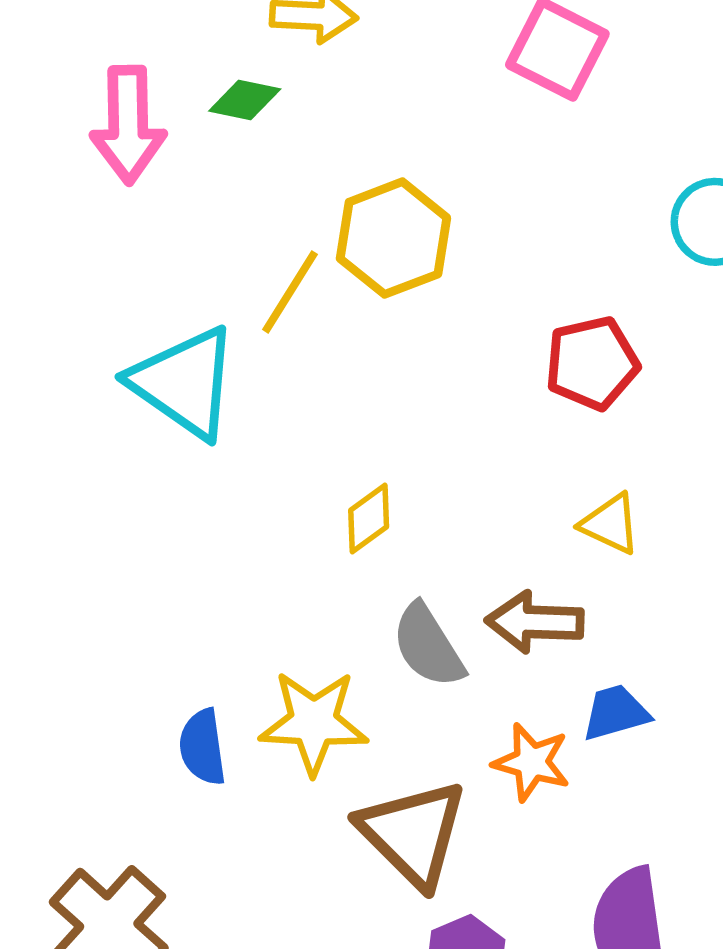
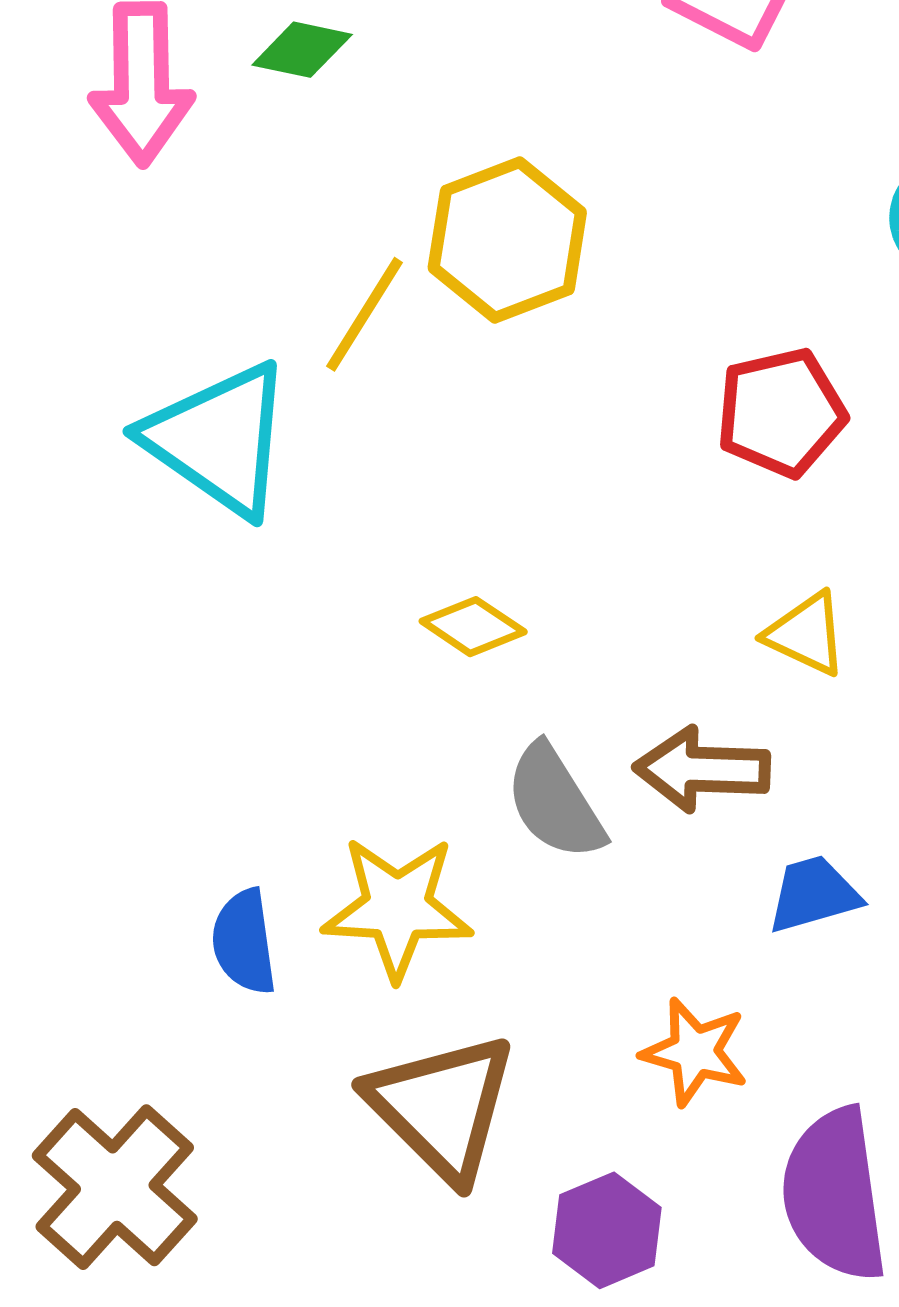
yellow diamond: (369, 518) -> (473, 627), turned 70
orange star: (532, 762) -> (695, 1052), moved
brown triangle: (413, 833) -> (442, 1107), moved

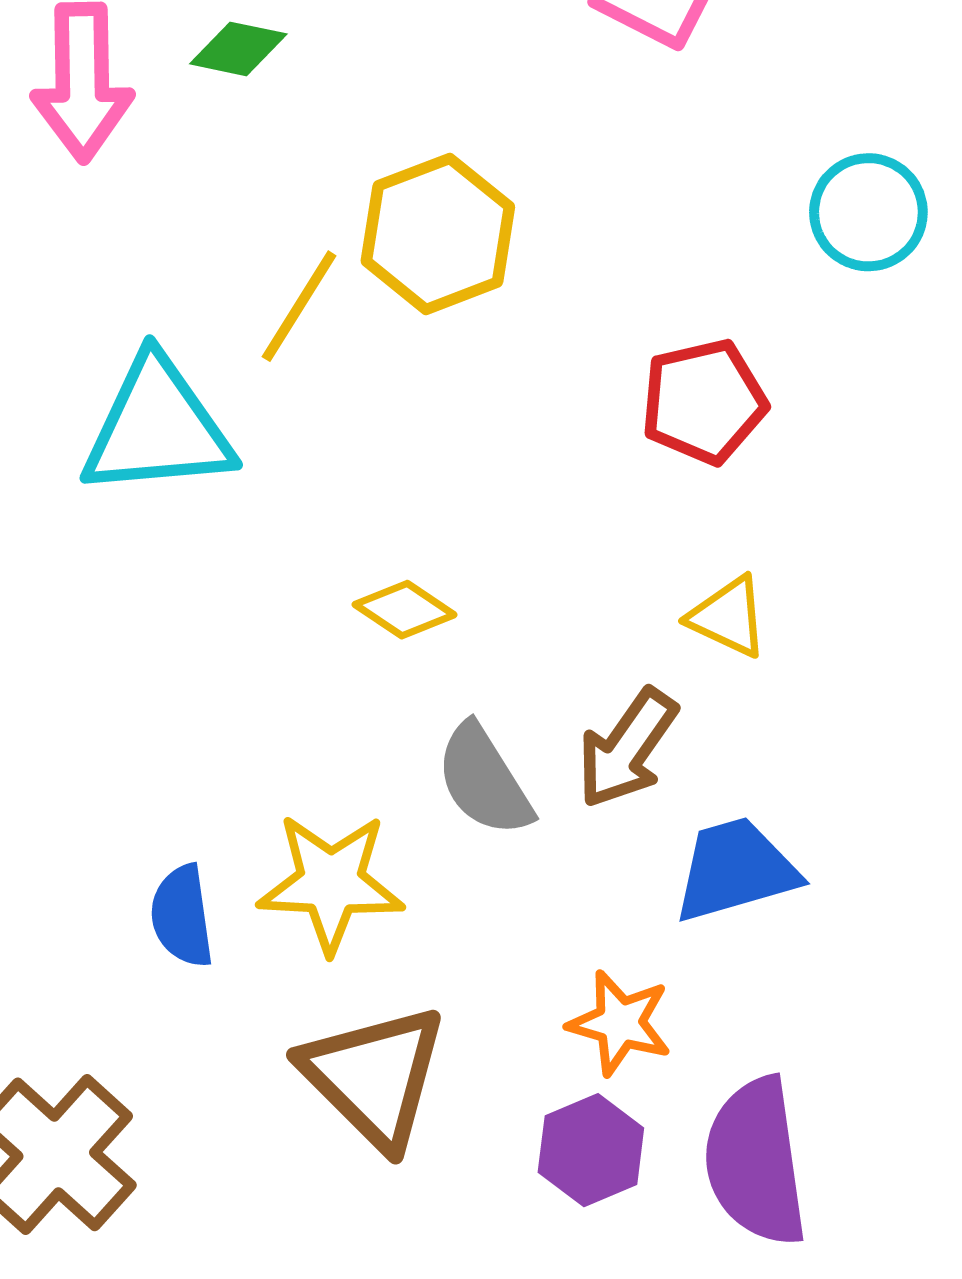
cyan triangle: (219, 439) -> (157, 428), turned -40
brown arrow: (702, 769) -> (627, 748), turned -57
blue trapezoid: (814, 894) -> (735, 870), size x1.4
purple hexagon: (607, 1230) -> (591, 1150), moved

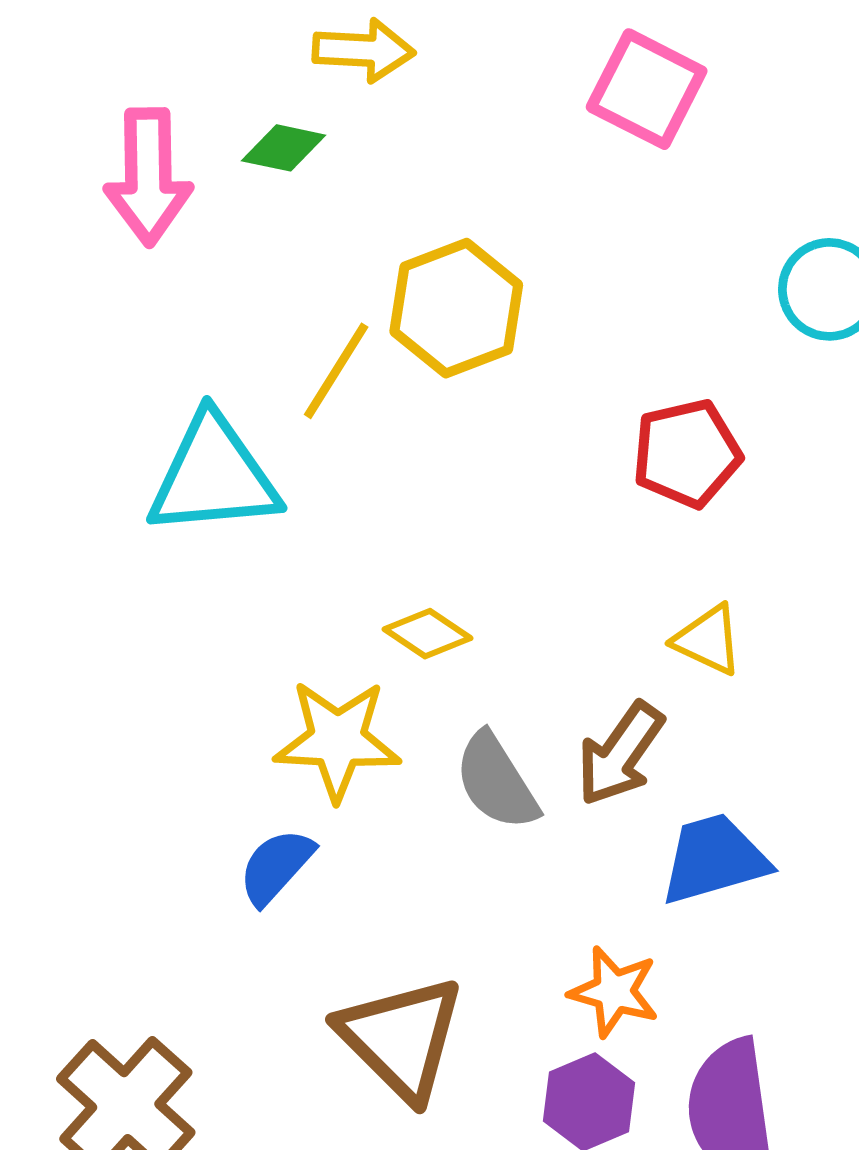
yellow star: (331, 883) -> (337, 740), moved
blue semicircle: (182, 916) -> (276, 867), moved, turned 50

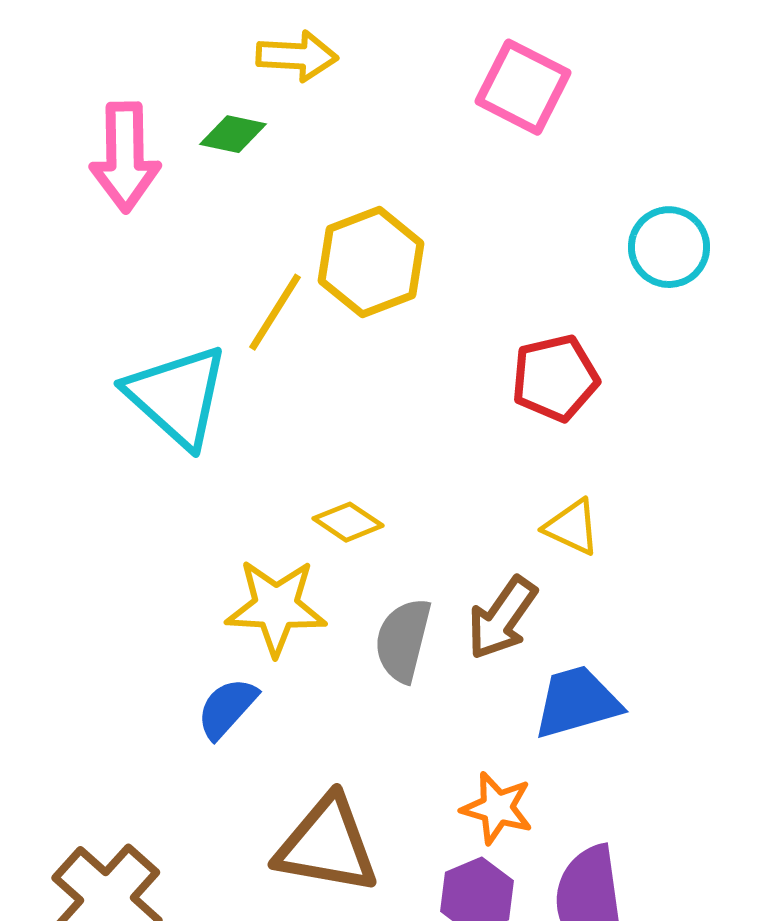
cyan triangle: (213, 476) -> (177, 396), turned 47
gray semicircle: (496, 781) -> (403, 640), turned 46
brown triangle: (401, 1038) -> (327, 845), turned -35

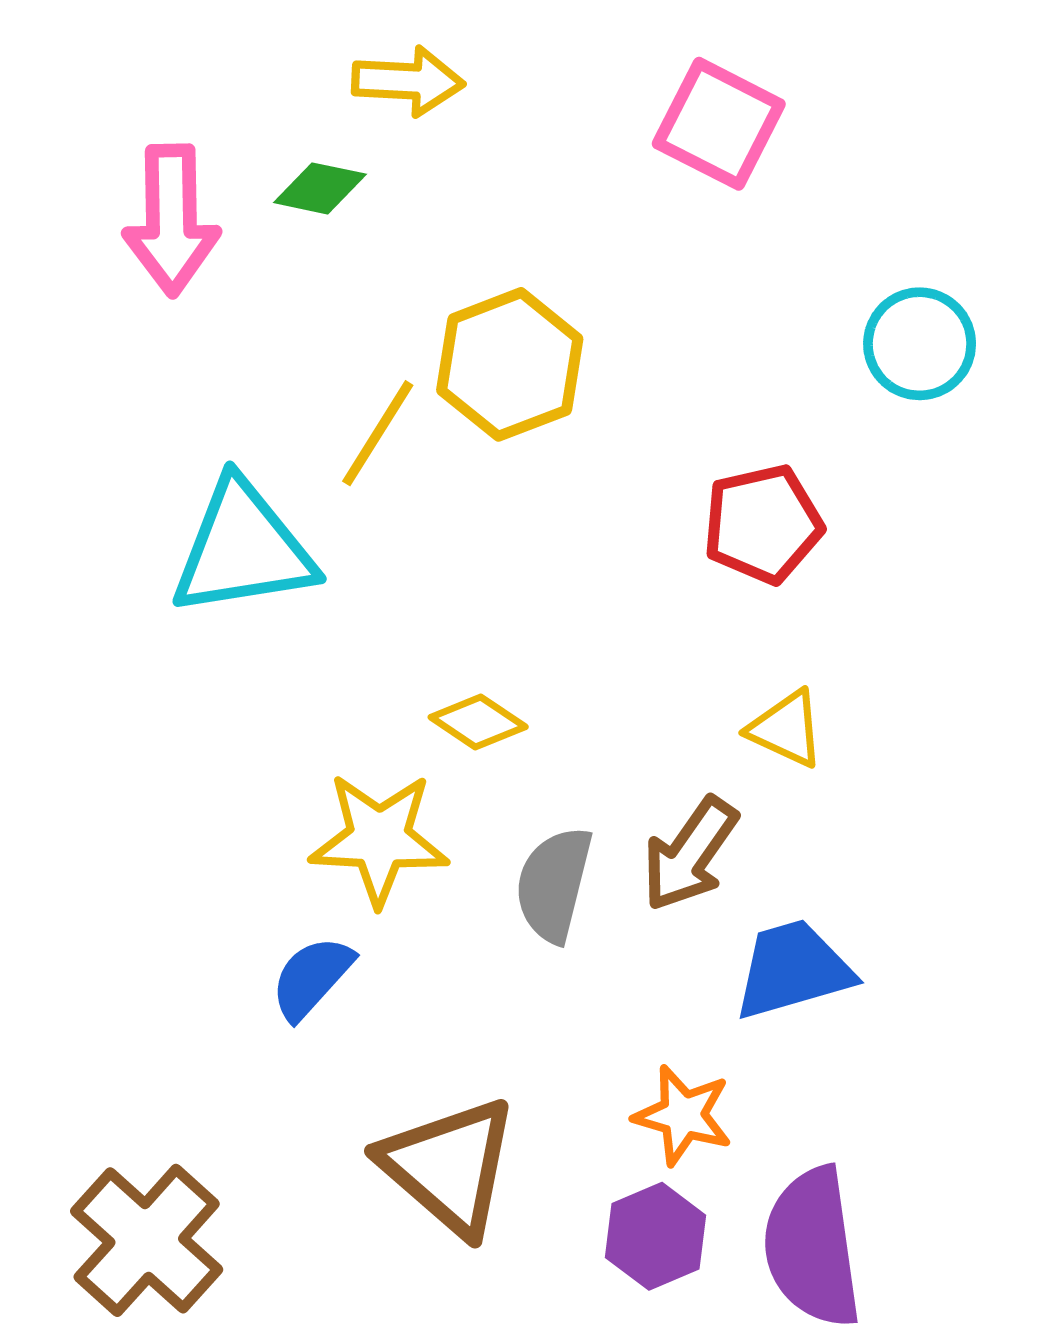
cyan triangle: (177, 396) -> (243, 549), turned -51
brown triangle: (327, 845) -> (449, 1166), turned 31

